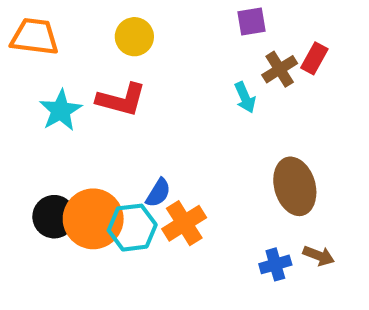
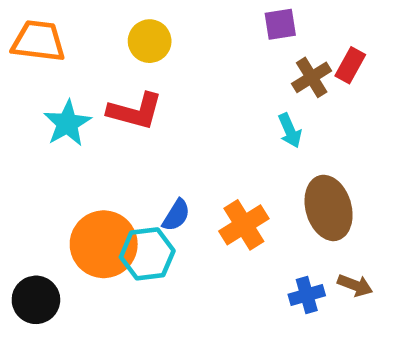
cyan arrow: (245, 97) -> (290, 131), moved
black circle: (54, 217) -> (36, 300), moved
orange cross: (184, 223) -> (244, 225), moved

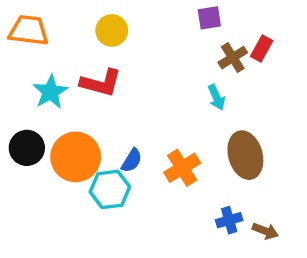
orange circle: (104, 244) -> (76, 157), moved
brown arrow: (355, 285) -> (265, 231), moved
black circle: (36, 300) -> (27, 148), moved

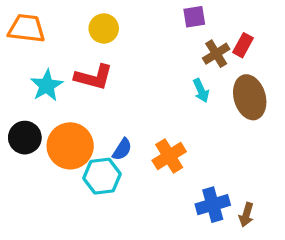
brown ellipse: (245, 155) -> (250, 97), moved
blue cross: (229, 220) -> (213, 205), size x1.4
brown arrow: (265, 231) -> (246, 215), turned 85

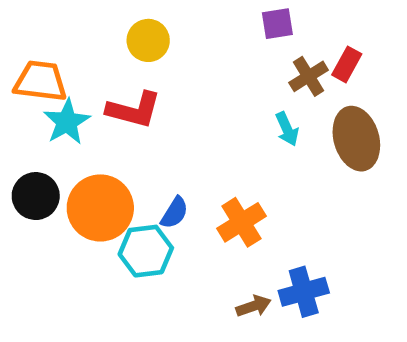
orange trapezoid: (27, 28) -> (40, 81), moved
brown arrow: (246, 215) -> (253, 306), moved, turned -125

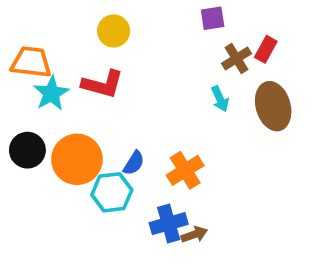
blue cross: (304, 292) -> (169, 224), moved

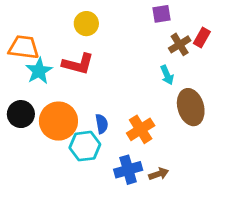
brown ellipse: (273, 106) -> (191, 107), moved
blue semicircle: (134, 163) -> (102, 124), turned -42
brown arrow: (194, 235) -> (159, 174), moved

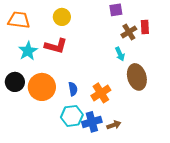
red rectangle: (202, 37) -> (145, 27), turned -32
orange trapezoid: (24, 47) -> (19, 20), moved
cyan hexagon: (85, 146) -> (72, 116), moved

